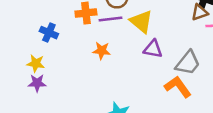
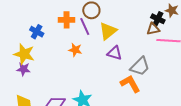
purple line: (111, 19) -> (85, 27), turned 66
yellow triangle: (141, 22) -> (108, 31), turned 36
yellow star: (36, 63) -> (24, 54), size x1.5

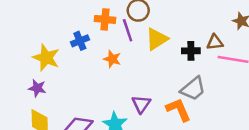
black cross: (158, 19) -> (191, 51), moved, turned -32
blue cross: (37, 32) -> (80, 41), moved, turned 32
purple triangle: (115, 53) -> (141, 104), moved, turned 42
purple star: (23, 69) -> (37, 88), moved

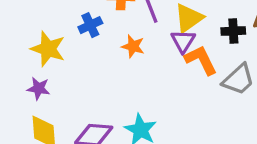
purple triangle: (141, 104) -> (183, 41), moved
orange L-shape: (178, 110) -> (201, 60), moved

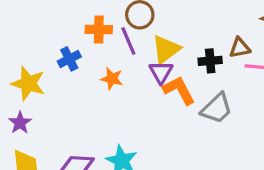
purple star: (39, 88) -> (20, 123), turned 30

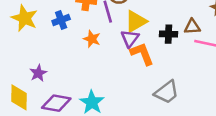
yellow star: (28, 83) -> (25, 18), moved
gray trapezoid: (217, 108) -> (167, 92), moved
purple star: (20, 123) -> (38, 73), moved

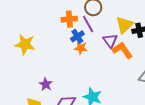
blue cross: (61, 20) -> (77, 36), moved
yellow triangle: (136, 21) -> (124, 25), moved

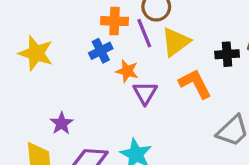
yellow triangle: (124, 25) -> (176, 42), moved
blue cross: (77, 36) -> (101, 51), moved
purple triangle: (110, 41) -> (145, 93), moved

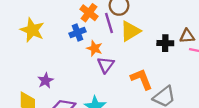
orange cross: (114, 21) -> (89, 13), turned 30
orange L-shape: (195, 84) -> (142, 79), moved

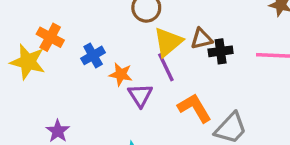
orange cross: (89, 13) -> (50, 37), moved
purple line: (109, 23) -> (166, 67), moved
brown triangle: (187, 36) -> (201, 39), moved

